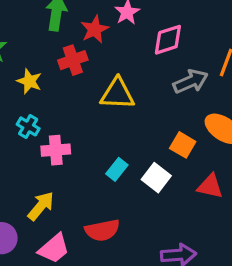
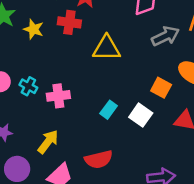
red cross: (73, 60) -> (69, 22), turned 30
yellow star: (29, 81) -> (33, 29), moved
cyan cross: (28, 126) -> (28, 86), moved

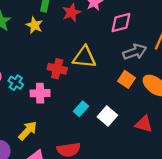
red cross: (69, 22) -> (57, 69), moved
yellow star: (33, 29) -> (34, 25), moved
orange square: (161, 88) -> (126, 79), moved

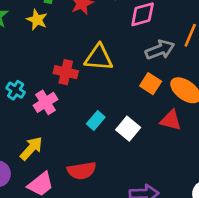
pink cross: (40, 93) -> (46, 102), turned -30
red triangle: (144, 124) -> (171, 120), moved

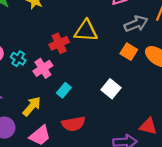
red cross: (66, 72) -> (59, 43), turned -36
red triangle: (171, 120) -> (148, 126), moved
cyan rectangle: (96, 121) -> (64, 90), moved

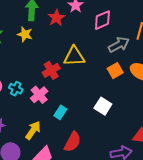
orange square: (129, 52) -> (115, 71), turned 35
red semicircle: (73, 124) -> (73, 142), turned -45

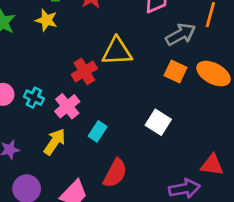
orange square: (115, 71) -> (176, 71), turned -35
yellow arrow: (33, 130) -> (55, 142), moved

